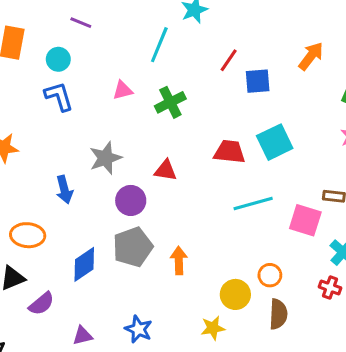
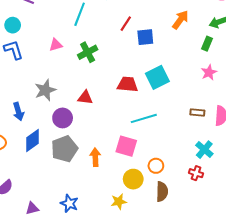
pink square: (305, 220) -> (126, 146), moved
blue diamond: (84, 264) -> (33, 140), moved

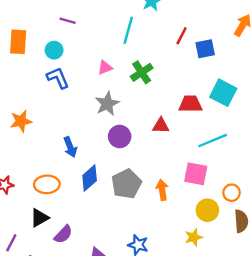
cyan square: (157, 77) -> (223, 93), turned -30
gray star: (45, 90) -> (107, 104), moved
red triangle: (85, 98) -> (161, 126), moved
purple circle: (63, 118) -> (120, 136), moved

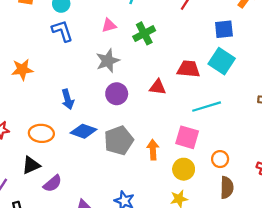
blue square: (205, 49) -> (224, 29), moved
blue diamond: (90, 178) -> (84, 131), turned 55
yellow circle: (207, 210) -> (184, 169), moved

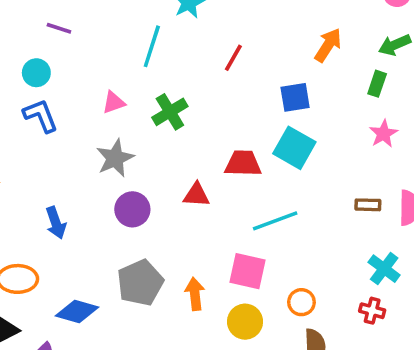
blue diamond: (84, 131) -> (77, 312), moved

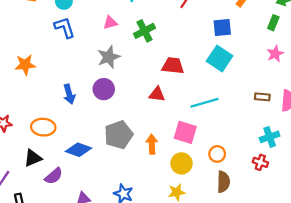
red trapezoid: (243, 163) -> (173, 66), moved
red triangle: (196, 195) -> (157, 94), moved
purple circle: (132, 209) -> (104, 89), moved
cyan cross: (384, 269) -> (270, 137), turned 30

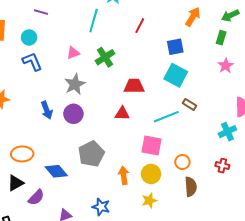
blue arrow: (69, 94) -> (47, 110), moved
brown rectangle: (262, 97) -> (189, 104), moved, turned 32
cyan cross: (270, 137) -> (227, 132), moved
orange arrow: (152, 144) -> (124, 175), moved
blue diamond: (78, 150) -> (56, 171), turned 35

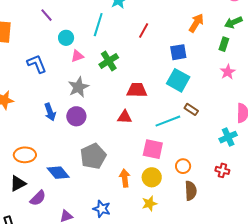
purple line: (41, 12) -> (46, 15), turned 32
cyan circle: (29, 37) -> (66, 38), moved

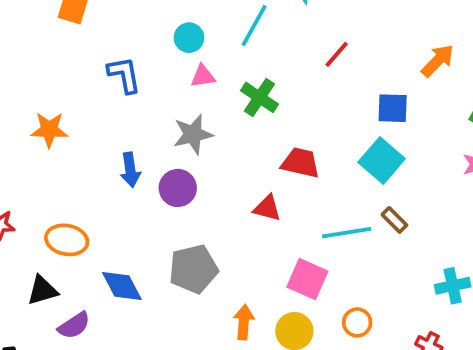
green cross: (109, 61) -> (260, 97), turned -36

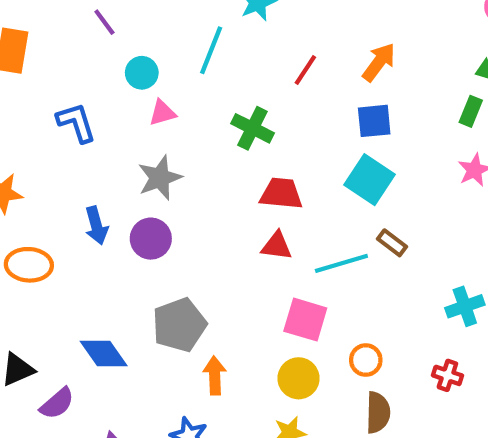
orange arrow: (438, 61) -> (379, 62), moved
green cross: (260, 97) -> (252, 128), moved
red triangle: (267, 208) -> (277, 246), moved
orange ellipse: (67, 240) -> (29, 265), moved
orange arrow: (244, 322) -> (215, 375), moved

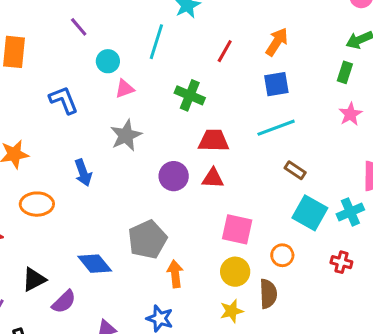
cyan square: (369, 180) -> (310, 213), moved
purple circle: (151, 239) -> (174, 176), moved
cyan line: (341, 263) -> (276, 128), moved
brown semicircle: (378, 413) -> (268, 294), moved

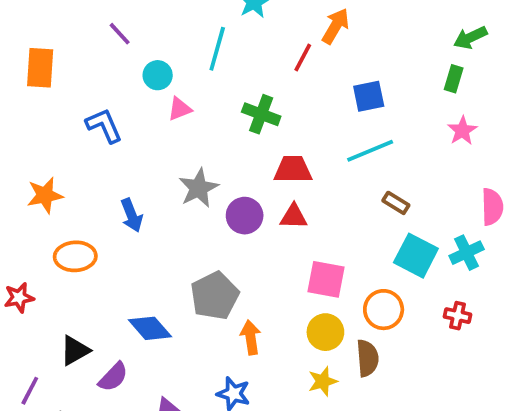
orange arrow: (277, 42) -> (336, 26), moved
gray star: (126, 135) -> (199, 188), moved
orange circle: (282, 255) -> (384, 310), size x1.4

